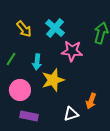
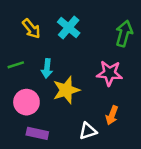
pink star: (72, 51) -> (109, 73), moved
green line: (11, 59) -> (16, 65), turned 40

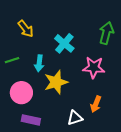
cyan cross: (69, 27) -> (64, 43), moved

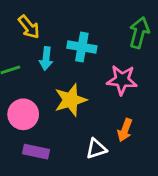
cyan cross: (64, 43) -> (82, 47), turned -30
cyan arrow: (39, 63) -> (46, 58), moved

